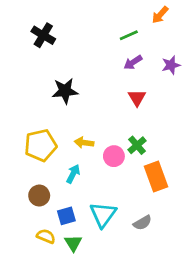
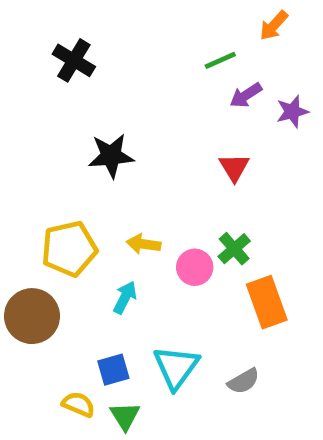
purple arrow: (133, 62) -> (246, 95), moved
brown circle: (39, 196) -> (32, 316), moved, size x1.5

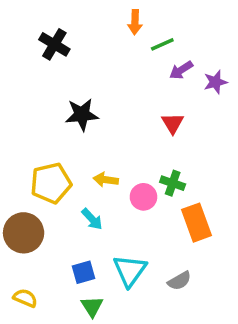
orange arrow: (274, 26) -> (135, 22), moved, turned -40
green cross: (234, 249) -> (173, 183), turned -30
cyan arrow: (125, 297) -> (92, 219), turned 110
yellow semicircle: (78, 404) -> (25, 298), moved

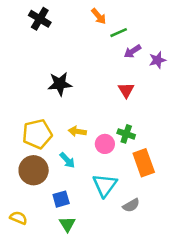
orange arrow: (135, 22) -> (99, 16), turned -42
black cross: (54, 44) -> (40, 19), moved
brown circle: (24, 233) -> (34, 170), moved
cyan triangle: (130, 271) -> (105, 185), moved

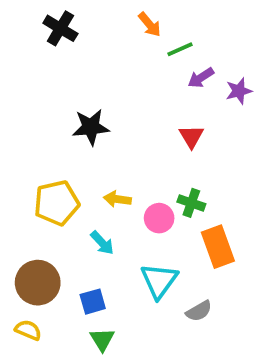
brown circle: (34, 170) -> (38, 283), moved

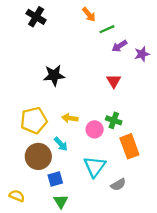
brown circle: (38, 283) -> (38, 156), moved

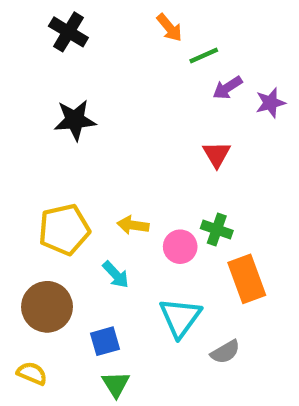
black star: (54, 75) -> (75, 120), moved
brown circle: (38, 156) -> (47, 307), moved

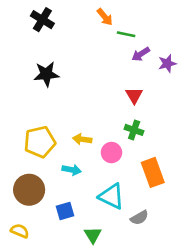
green line: (204, 56) -> (126, 34), turned 36
green cross: (217, 230) -> (134, 130), moved
cyan arrow: (116, 275) -> (72, 170), turned -36
cyan triangle: (180, 318) -> (111, 196), turned -40
green triangle: (116, 384) -> (93, 235), moved

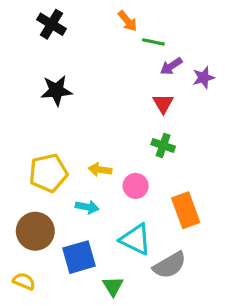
red triangle: (134, 95) -> (163, 103), moved
green cross: (134, 130) -> (163, 145), moved
blue square: (65, 211) -> (79, 257), size x1.5
gray semicircle: (139, 218) -> (170, 265), size x1.5

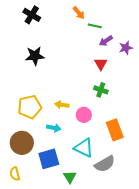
yellow semicircle: (24, 281) -> (15, 174), turned -128

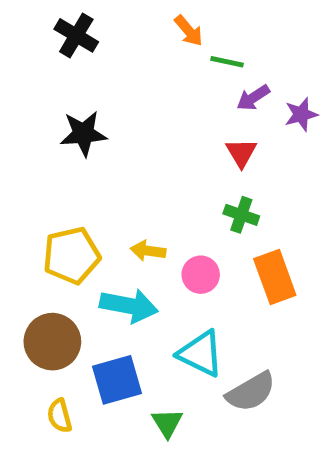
cyan arrow: (54, 128) -> (129, 306), size x1.6
orange rectangle: (115, 130) -> (275, 277), moved
yellow semicircle: (15, 174) -> (60, 416), moved

